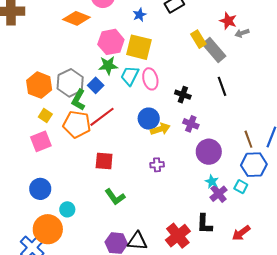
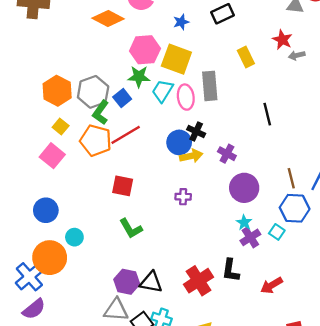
gray rectangle: (214, 50) -> (210, 86), moved, turned 30
black cross: (183, 95) -> (196, 131), moved
pink square: (41, 141) -> (52, 156), turned -35

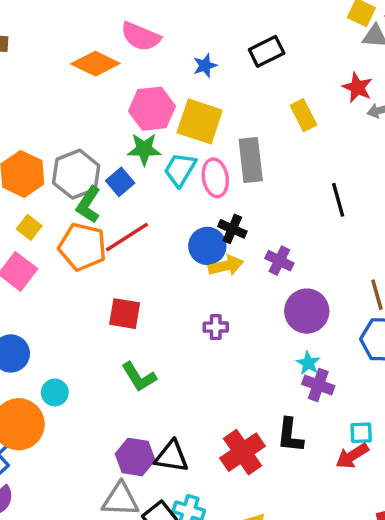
cyan square: (277, 232) -> (361, 433), moved, turned -35
purple cross: (250, 237) -> (318, 385), turned -36

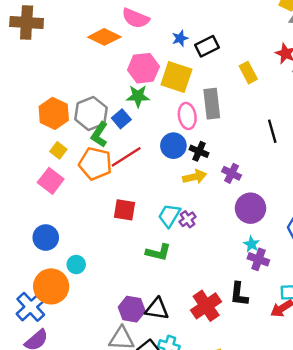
black rectangle: (267, 51) -> (207, 46), moved
cyan trapezoid: (180, 170) -> (169, 216), moved
blue circle: (207, 246) -> (173, 146), moved
purple cross: (216, 327) -> (188, 219), turned -35
green L-shape: (139, 377) -> (158, 252), moved, turned -45

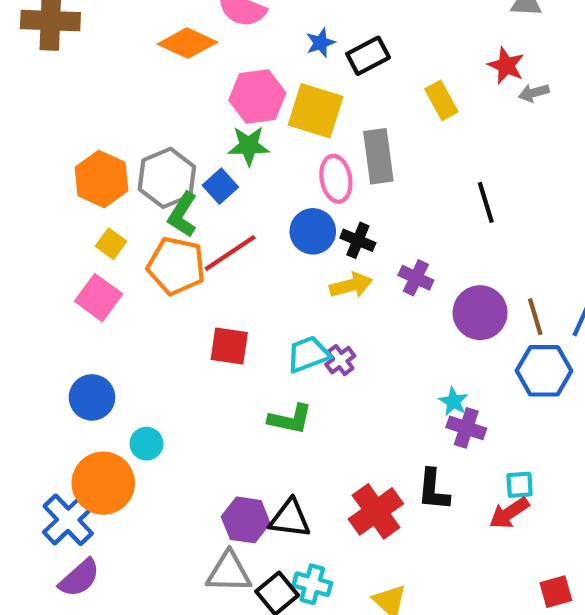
purple circle: (251, 208) -> (480, 313), moved
cyan trapezoid: (169, 216) -> (308, 354), turned 40

